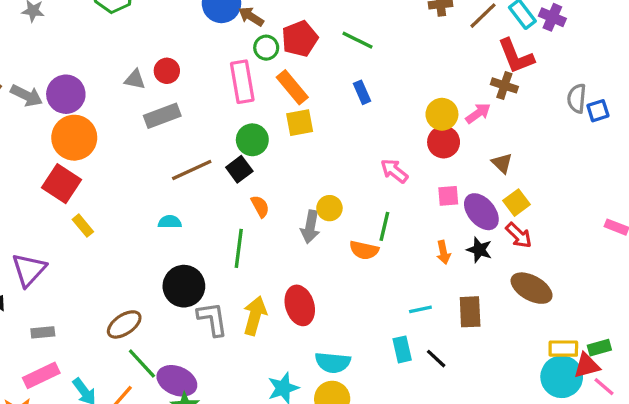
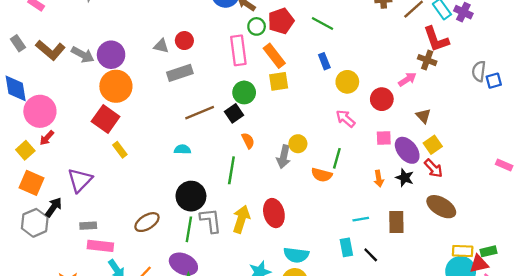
yellow circle: (442, 114) -> (347, 82), moved
green line: (142, 364) -> (189, 229), moved, turned 50
pink rectangle: (41, 375) -> (100, 246), moved, turned 30

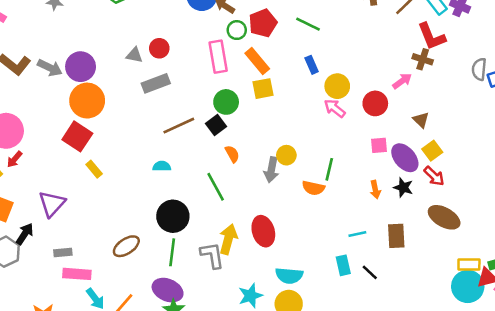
pink arrow: (346, 119) -> (335, 108), moved
green line: (231, 170) -> (216, 187), turned -36
gray L-shape: (211, 220) -> (212, 255), moved

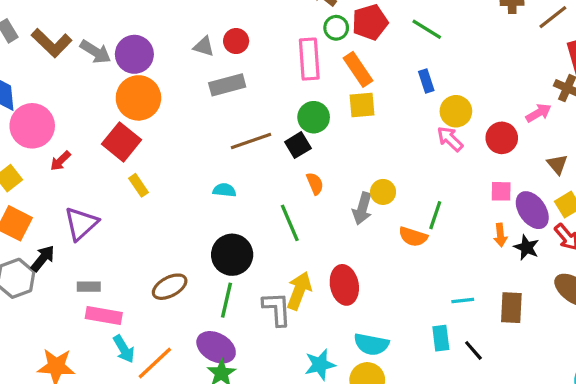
red arrow: (14, 159) -> (60, 161), moved
orange arrow: (375, 190) -> (500, 235), moved

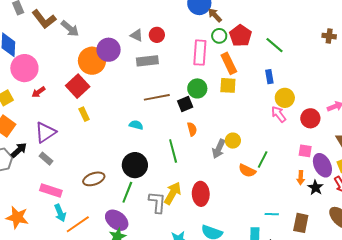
red pentagon: (370, 22) -> (240, 36), turned -30
purple circle: (134, 54) -> (109, 50), moved
gray rectangle: (89, 287) -> (46, 159), moved, turned 32

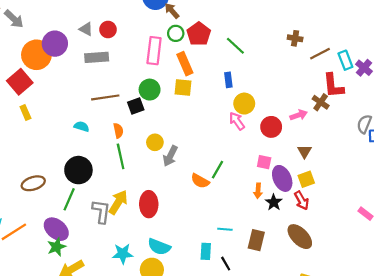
orange semicircle: (192, 129) -> (118, 131), moved
yellow circle: (233, 141) -> (155, 142), moved

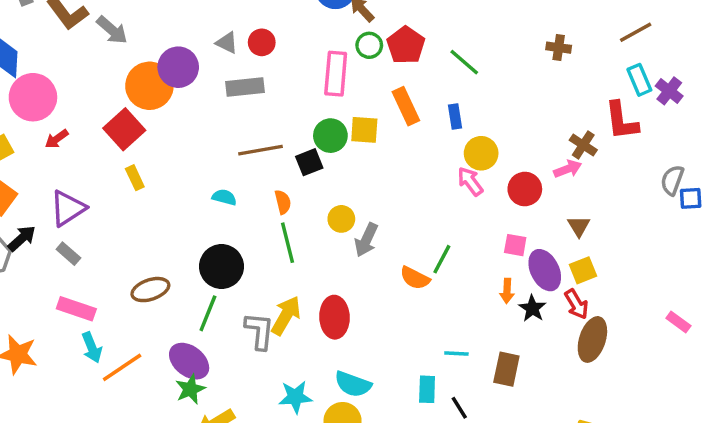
brown line: (320, 54) -> (636, 32), moved
orange rectangle: (185, 64) -> (406, 106), moved
yellow square: (183, 88) -> (364, 130), moved
brown cross: (321, 102) -> (583, 145), moved
brown ellipse: (300, 237) -> (592, 339), moved, turned 64

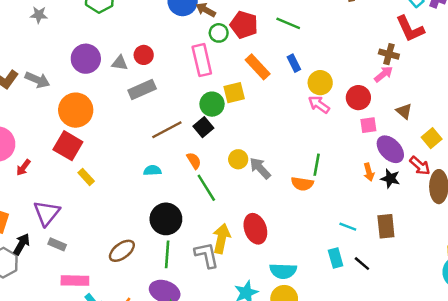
purple circle: (178, 67) -> (86, 59), moved
gray arrow: (366, 240) -> (260, 168), turned 130
pink square: (515, 245) -> (368, 125), moved
yellow square: (583, 270) -> (432, 138), moved
cyan line: (456, 353) -> (348, 227), turned 36

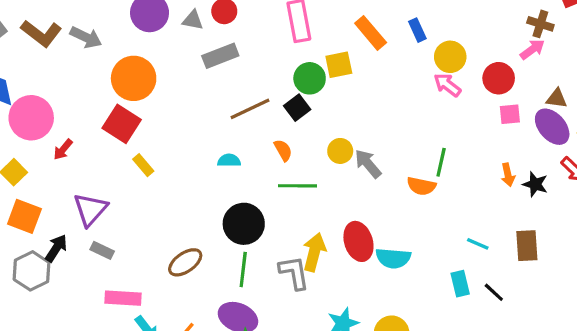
brown triangle: (404, 111) -> (557, 98), turned -36
purple ellipse: (390, 149) -> (552, 127), moved
green line: (206, 188) -> (297, 186), turned -60
cyan semicircle: (283, 271) -> (393, 258), moved

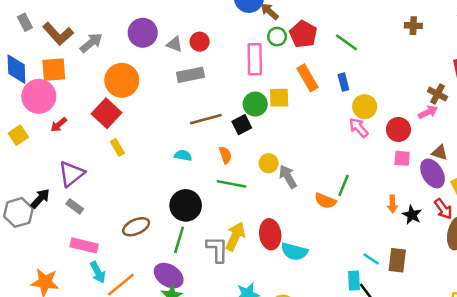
gray arrow: (86, 37) -> (91, 43), turned -75
orange square: (24, 216) -> (54, 70), moved, turned -35
cyan line: (478, 244) -> (371, 259), moved
cyan rectangle: (460, 284) -> (354, 281), moved

